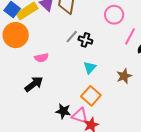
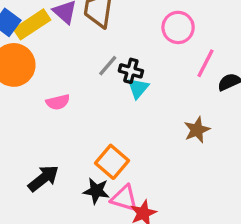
cyan triangle: (90, 68) -> (138, 88), moved
black arrow: (34, 84) -> (43, 178), moved
orange square: (91, 96) -> (112, 162), moved

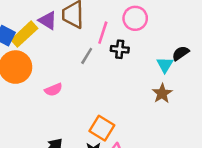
pink line: (205, 63) -> (103, 33), moved
black cross: (131, 71) -> (120, 49), moved
cyan triangle: (138, 88) -> (165, 65), moved

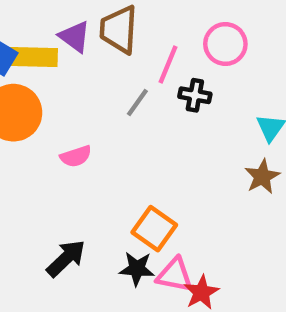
yellow rectangle: (24, 34) -> (33, 57), turned 40

